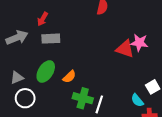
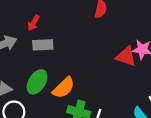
orange semicircle: (69, 77) -> (64, 88), size x1.5

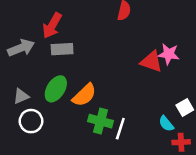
red arrow: (34, 23) -> (52, 26), size x1.5

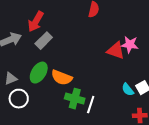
gray rectangle: (62, 49) -> (44, 41), turned -42
orange semicircle: (84, 95) -> (62, 78), turned 65
cyan semicircle: (166, 124) -> (128, 90), moved

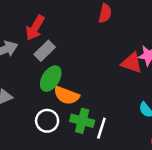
green ellipse: (39, 73) -> (51, 79), moved
white circle: (19, 99) -> (47, 121), moved

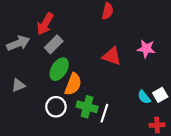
red triangle: (132, 63) -> (112, 56), moved
orange semicircle: (66, 95) -> (73, 84), turned -90

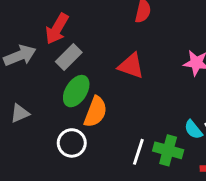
red triangle: (112, 56) -> (131, 66), moved
green cross: (87, 107) -> (168, 150), moved

